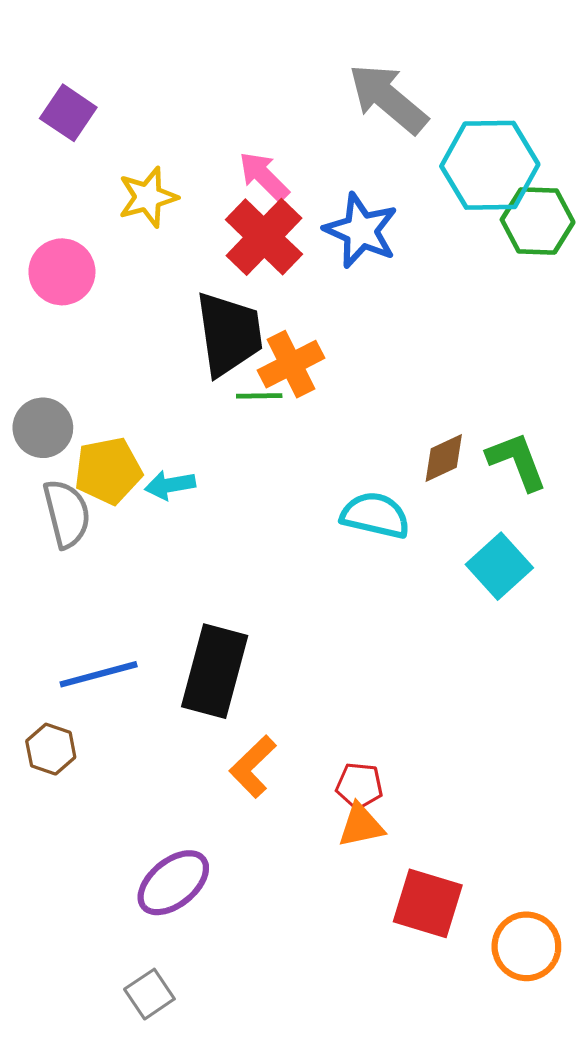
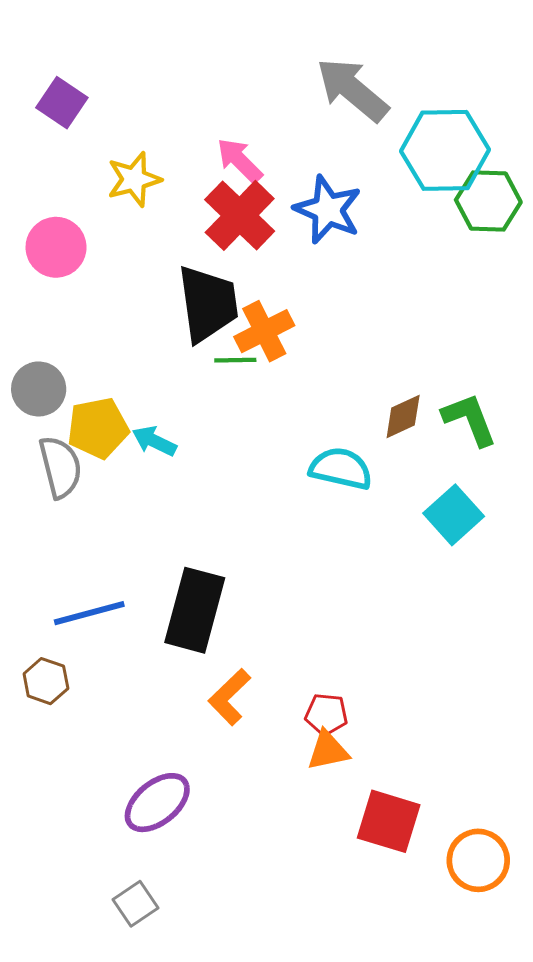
cyan arrow: (170, 485) -> (154, 441), turned 36

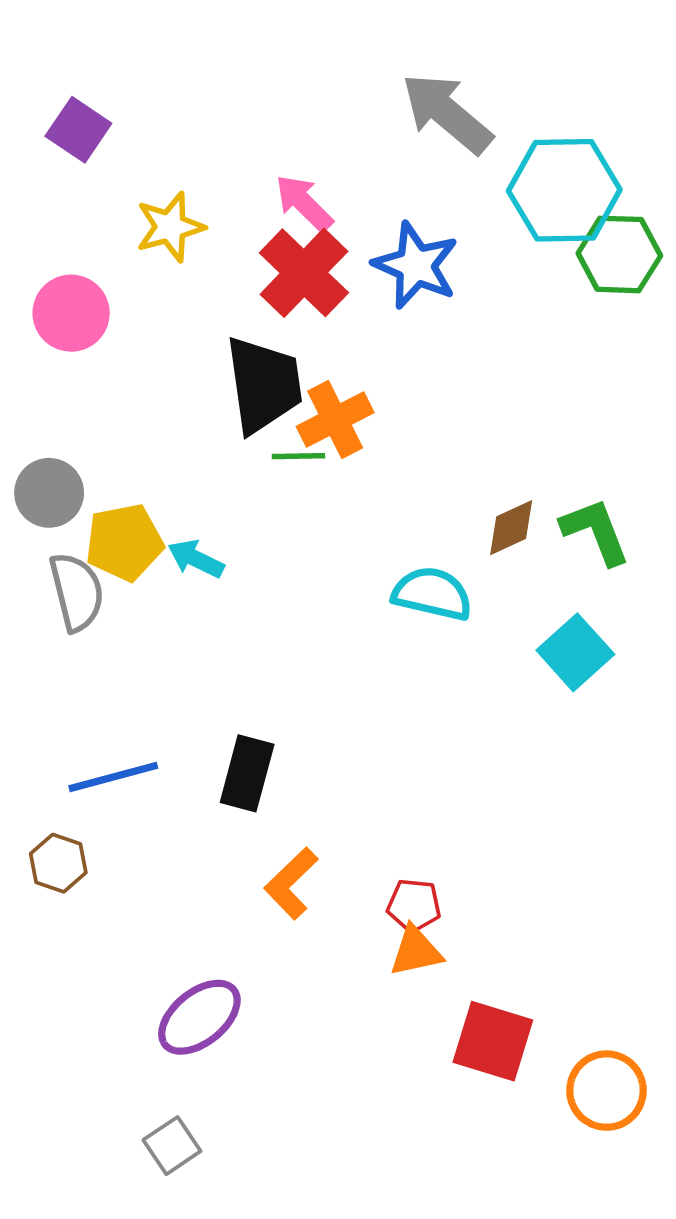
black rectangle: (195, 610) -> (247, 773), size x0.7

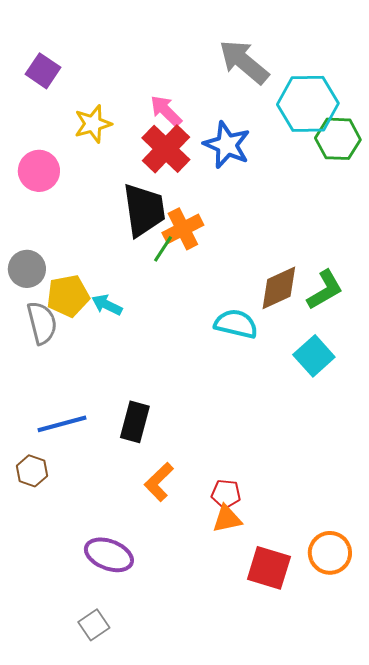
green line: (298, 456) -> (163, 249), turned -56
brown diamond: (511, 528) -> (279, 288), size x1.4
green L-shape: (595, 531) -> (325, 290), turned 81
purple ellipse: (199, 1017) -> (109, 555), turned 60
orange circle: (606, 1091) -> (330, 553), moved

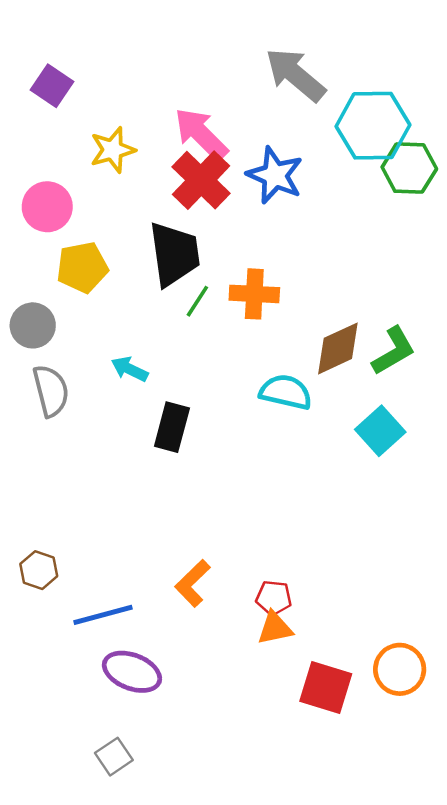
pink arrow: (166, 111) -> (201, 134), size x1.4
orange cross: (183, 229) -> (254, 294), moved, turned 30
yellow pentagon: (68, 296) -> (82, 267), moved
black rectangle: (135, 422) -> (172, 427), moved
blue line: (62, 424) -> (103, 615), moved

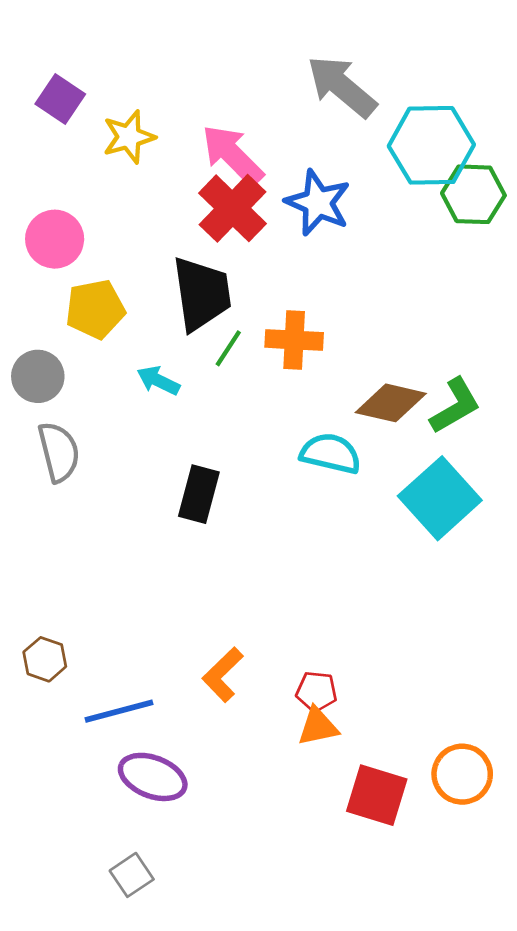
yellow star: (113, 150) -> (129, 137), moved
brown diamond: (338, 348) -> (391, 403), turned 38
cyan arrow: (130, 369) -> (158, 381), moved
cyan square: (380, 431) -> (440, 498), size x1.4

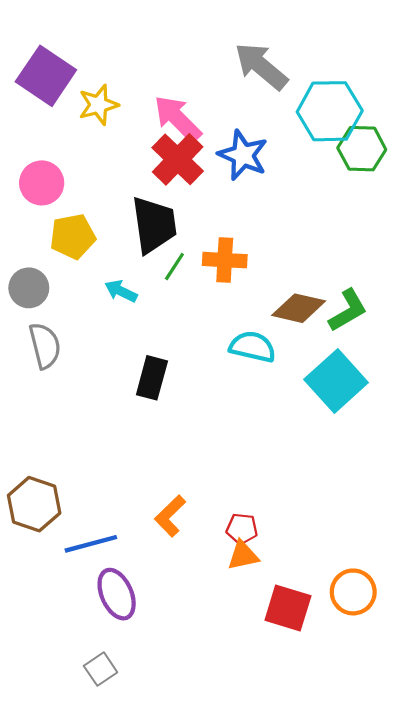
purple square: (60, 99) -> (46, 76), size x1.6
brown hexagon: (45, 659) -> (34, 504), size x1.6
purple ellipse: (153, 777) -> (117, 594), turned 45

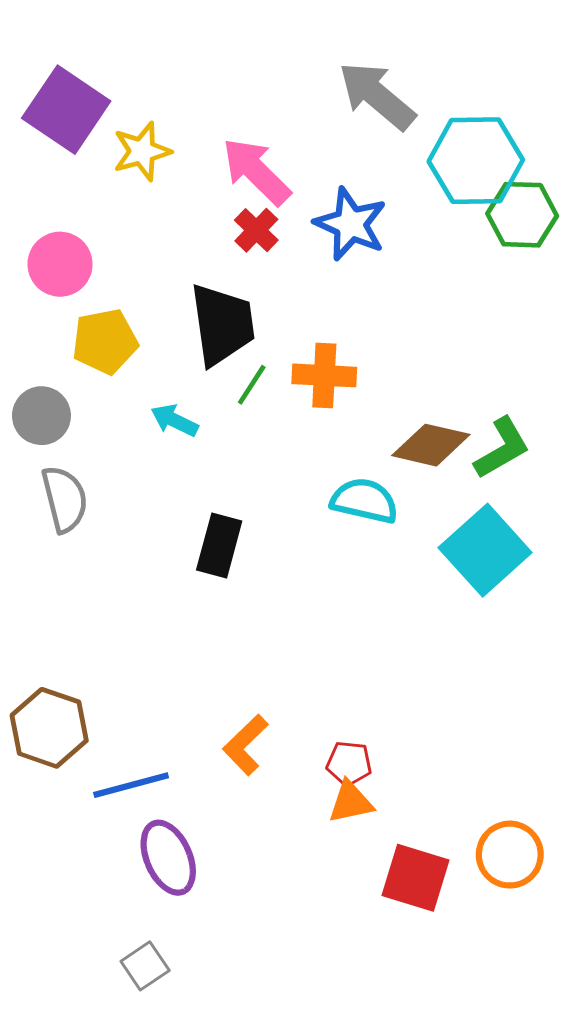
red cross: (178, 159) -> (256, 230), size x0.6

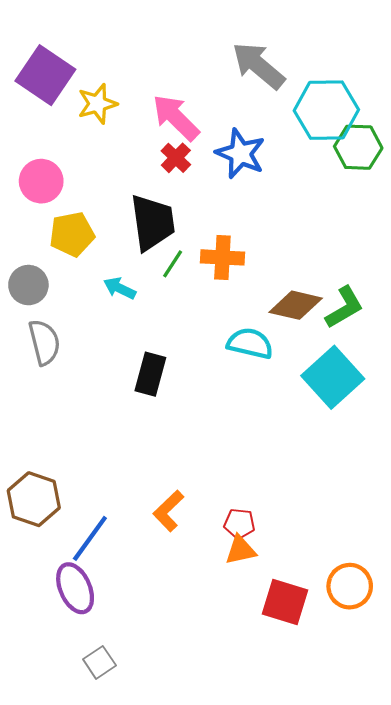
blue line: (131, 785) -> (90, 538), turned -39
purple ellipse: (168, 858) -> (75, 588), moved

